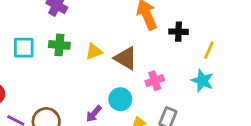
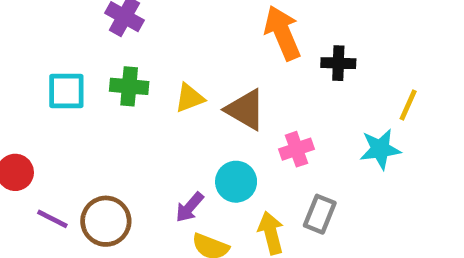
yellow line: (209, 50) -> (408, 105), moved
cyan star: (202, 81) -> (380, 149), turned -30

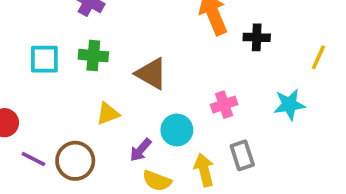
yellow triangle: (190, 98) -> (108, 114), moved
yellow line: (408, 105) -> (318, 57), moved
brown triangle: (245, 110) -> (151, 74), moved
gray rectangle: (320, 214) -> (242, 155), turned -40

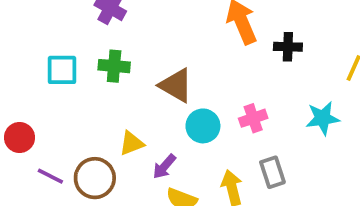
yellow triangle: (108, 114) -> (131, 143), moved
cyan circle: (177, 130) -> (203, 126), moved

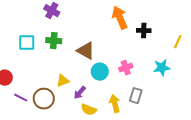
gray rectangle: (272, 172) -> (136, 96), turned 35

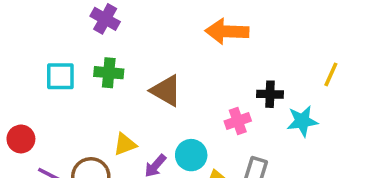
orange arrow: (120, 18) -> (227, 31), turned -65
black cross: (144, 31) -> (270, 94), moved
cyan circle: (100, 72) -> (191, 155), moved

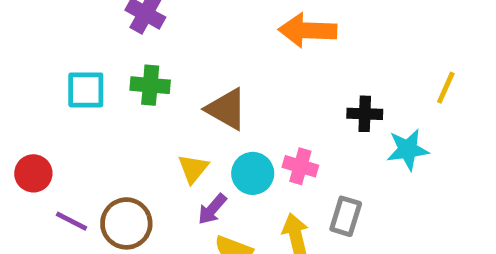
pink cross: (238, 121) -> (300, 166), moved, turned 35
yellow triangle: (125, 144) -> (193, 169), moved, turned -30
cyan circle: (191, 155) -> (253, 173), moved

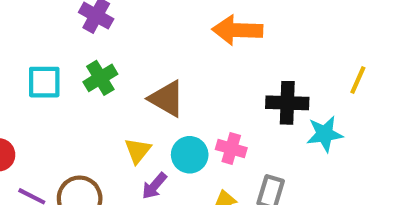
green cross: (150, 85) -> (100, 78), turned -36
black cross: (365, 114) -> (287, 103), size x1.4

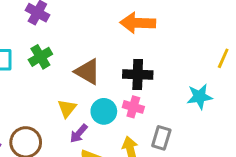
black cross: (287, 103) -> (138, 75), moved

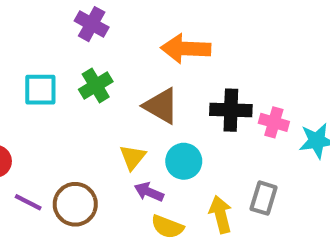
orange arrow: (138, 23) -> (186, 49), moved
pink cross: (133, 107) -> (274, 122), moved
purple arrow: (79, 133) -> (149, 192), turned 72

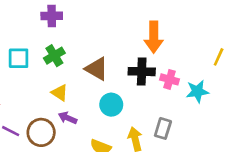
purple cross: (92, 24) -> (52, 16), turned -30
orange arrow: (186, 49) -> (154, 37), moved, turned -92
yellow triangle: (133, 157) -> (60, 93), moved, turned -36
purple arrow: (149, 192) -> (68, 118), moved

